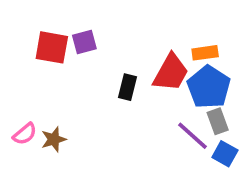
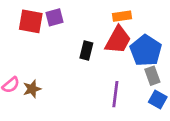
orange rectangle: (205, 53) -> (122, 16), moved
purple line: (192, 136) -> (115, 94), moved, turned 55

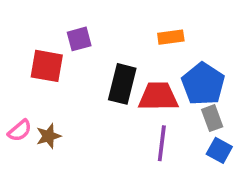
red square: (31, 21) -> (47, 66), moved
red trapezoid: (118, 40) -> (158, 96), moved, turned -120
black rectangle: (86, 51) -> (122, 84), size x1.5

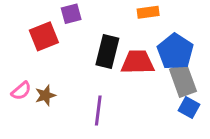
red square: (47, 66) -> (44, 36), turned -32
gray rectangle: (212, 118) -> (183, 80), size x1.5
purple line: (162, 143) -> (98, 110), moved

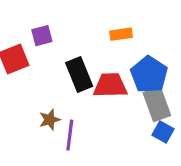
black rectangle: (107, 52) -> (79, 75), turned -36
brown star: (45, 95) -> (50, 120), moved

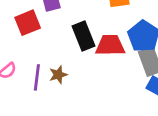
purple line: (70, 135) -> (37, 77), moved

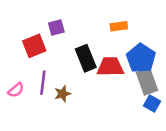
purple line: (37, 77) -> (43, 83), moved

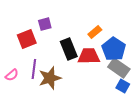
orange rectangle: (119, 26) -> (95, 32), moved, turned -32
gray rectangle: (147, 81) -> (119, 68), turned -35
brown star: (62, 94) -> (50, 78), size x1.6

